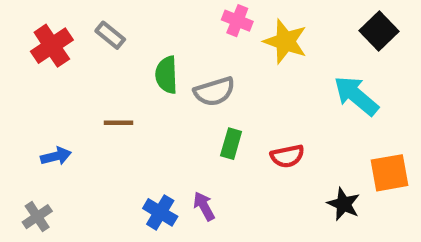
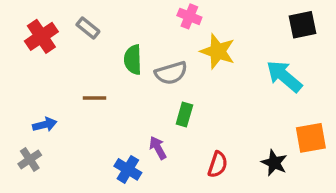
black square: (379, 31) -> (303, 25), turned 32
yellow star: (285, 41) -> (218, 51), moved
red semicircle: (287, 156) -> (218, 164), moved, turned -60
purple arrow: (204, 206) -> (158, 148), moved
gray cross: (37, 217) -> (30, 159), moved

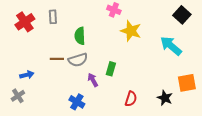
black square: (303, 25) -> (182, 15), turned -36
gray rectangle: (88, 28) -> (53, 17), turned 48
gray semicircle: (171, 73) -> (78, 60), moved
purple arrow: (158, 148) -> (93, 80), moved

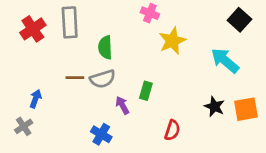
gray rectangle: (53, 17) -> (70, 22), size x1.6
yellow star: (131, 31) -> (172, 41), turned 30
blue arrow: (27, 75) -> (35, 99), turned -56
black star: (165, 98) -> (214, 107), moved

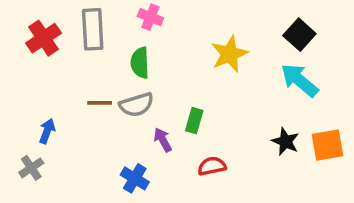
pink cross: (150, 13) -> (150, 17), moved
black square: (239, 20) -> (299, 35), moved
red semicircle: (172, 130) -> (212, 166), moved, turned -120

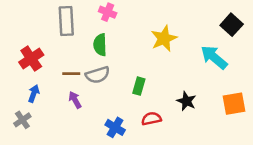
black square: (299, 35) -> (232, 25), moved
red cross: (44, 38) -> (31, 59), moved
purple arrow: (163, 140) -> (75, 100), moved
black star: (285, 142) -> (186, 101), moved
blue cross: (135, 178) -> (115, 127), moved

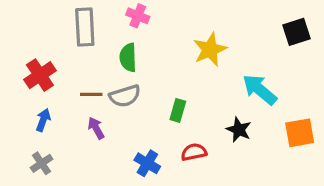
black square: (232, 25) -> (296, 32), turned 30
cyan arrow: (214, 57) -> (260, 90), moved
gray cross: (22, 120) -> (42, 163), moved

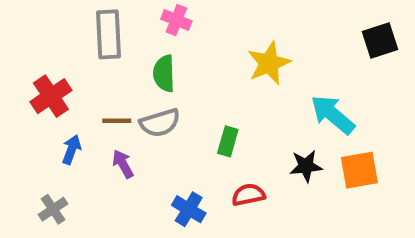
blue arrow: (43, 120) -> (72, 150), moved
black star: (239, 130) -> (306, 166), turned -30
orange square: (300, 133) -> (359, 170), moved

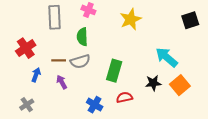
yellow star: (269, 63) -> (131, 19), moved
green rectangle: (228, 141) -> (114, 71), size x1.5
orange square: (359, 170) -> (180, 85), turned -30

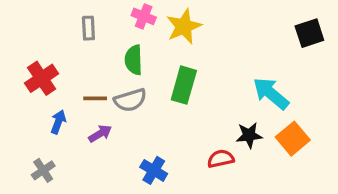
gray rectangle: (55, 17) -> (88, 28), size x0.6
yellow star: (131, 19) -> (184, 26), moved
green rectangle: (114, 71) -> (184, 85), moved
purple arrow: (62, 82) -> (100, 134), turned 88
red semicircle: (124, 97) -> (221, 159), moved

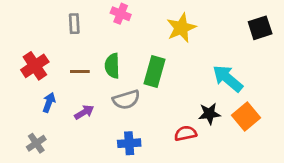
yellow star: (184, 26) -> (181, 28), moved
green semicircle: (134, 60) -> (112, 66), moved
brown line: (95, 98) -> (80, 71), moved
gray semicircle: (130, 100) -> (126, 100), moved
blue cross: (154, 170) -> (129, 143), turned -35

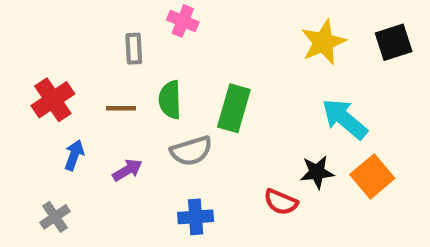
gray rectangle: (74, 24) -> (134, 49), moved
yellow star: (181, 28) -> (323, 42), moved
red semicircle: (185, 133) -> (281, 202), turned -145

